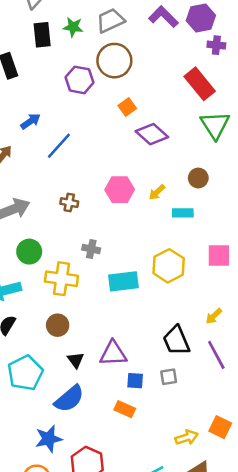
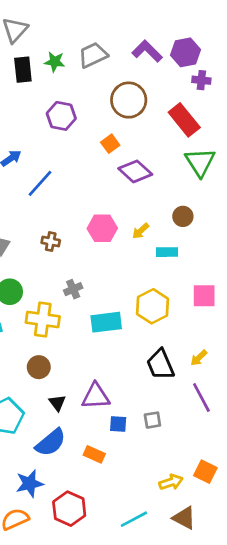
brown circle: (114, 61) -> (129, 100), moved
gray cross: (91, 249) -> (73, 289), turned -36
black trapezoid: (176, 341) -> (160, 364), moved
orange rectangle: (125, 409) -> (94, 454), moved

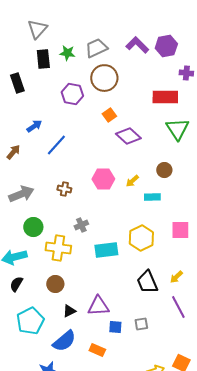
purple cross: (201, 80) -> (186, 73), moved
brown circle: (129, 100) -> (104, 78), moved
red rectangle: (184, 120) -> (165, 97), turned -50
black triangle: (57, 403) -> (69, 311), turned 40

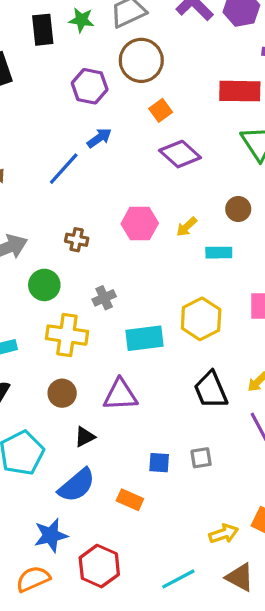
orange square: (109, 115) -> (161, 110), moved
blue arrow: (34, 126) -> (99, 138), moved
green circle: (33, 227) -> (44, 285), moved
purple triangle: (98, 306) -> (120, 395), moved

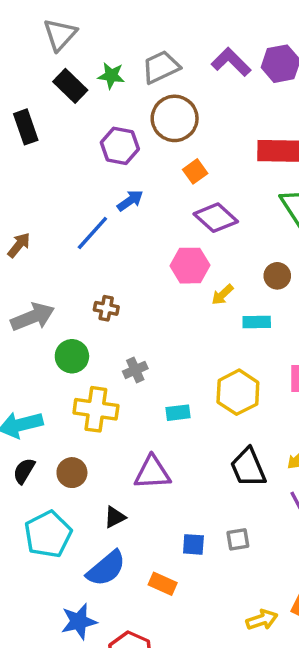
black rectangle: (43, 30) -> (70, 86), turned -40
pink hexagon: (140, 224) -> (190, 266), moved
cyan rectangle: (145, 338) -> (178, 413), size x0.6
brown circle: (62, 393) -> (72, 473), moved

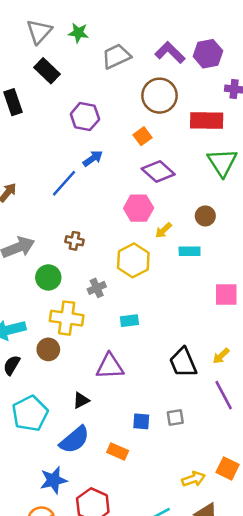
green star: (111, 76) -> (78, 33), moved
brown circle: (175, 118) -> (160, 96), moved
yellow hexagon: (238, 392) -> (133, 260), moved
brown circle: (72, 473) -> (48, 349), moved

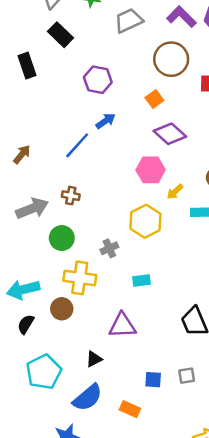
brown cross: (74, 241) -> (71, 196), moved

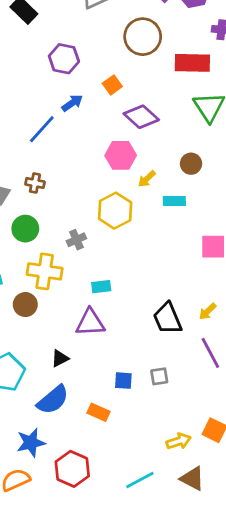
orange square: (154, 99) -> (112, 85), moved
cyan rectangle: (142, 280) -> (101, 287), moved

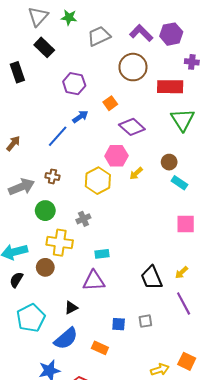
cyan rectangle: (174, 201) -> (179, 183), moved, turned 35
yellow hexagon: (115, 211) -> (98, 181), moved

